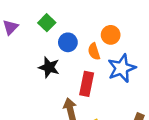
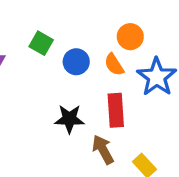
black star: (49, 67) -> (69, 119), moved

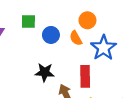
green square: (41, 43) -> (28, 22), turned -32
red rectangle: (116, 110) -> (85, 76), moved

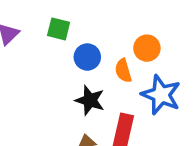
blue star: (103, 48) -> (161, 95), turned -30
black star: (45, 72) -> (90, 100), moved

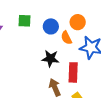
blue circle: (87, 57) -> (51, 26), moved

